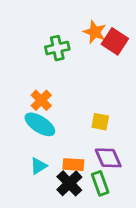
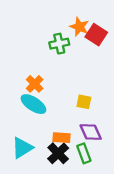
green cross: (57, 48) -> (59, 44), moved
cyan triangle: (39, 166) -> (22, 148), moved, size x1.5

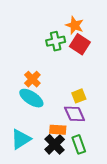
red square: (96, 35) -> (80, 44), moved
yellow square: (84, 102) -> (79, 96), turned -32
purple diamond: (91, 132) -> (75, 114), moved

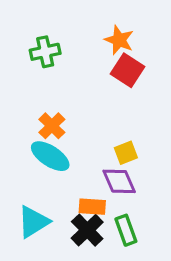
green cross: (56, 41) -> (45, 52), moved

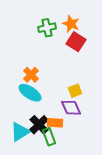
green cross: (45, 52) -> (47, 28), moved
black cross: (87, 230) -> (39, 125), moved
green rectangle: (126, 230) -> (49, 137), moved

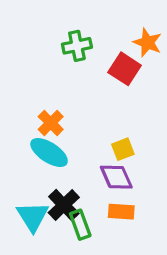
orange star: (71, 24) -> (147, 43), moved
orange rectangle: (55, 123) -> (121, 212), moved
cyan triangle: (20, 132) -> (33, 216), turned -30

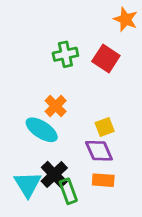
orange star: (147, 43) -> (126, 19), moved
green cross: (77, 46) -> (65, 54), moved
orange cross: (51, 123) -> (56, 106), moved

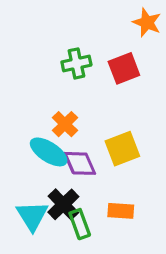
red square: (106, 58) -> (124, 68), turned 36
yellow square: (105, 127) -> (122, 149), size x1.5
purple diamond: (99, 151) -> (80, 163), moved

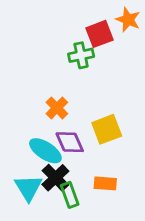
green cross: (76, 63) -> (81, 55), moved
red square: (124, 68) -> (100, 34), moved
cyan ellipse: (49, 152) -> (45, 151), moved

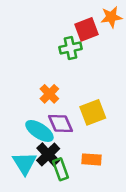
orange star: (128, 20) -> (111, 17), turned -30

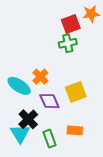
green cross: (70, 48) -> (68, 43), moved
cyan ellipse: (39, 131) -> (19, 86), moved
black cross: (48, 154) -> (28, 119), moved

